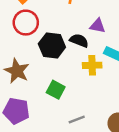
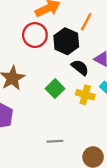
black hexagon: (52, 45) -> (66, 41), moved
green square: (56, 90) -> (55, 89), moved

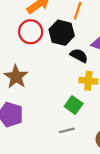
green square: (55, 89) -> (74, 105), moved

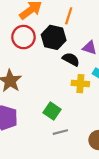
green square: (74, 105) -> (52, 111), moved

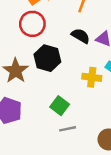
black hexagon: (54, 37) -> (47, 58), moved
black semicircle: (71, 59) -> (81, 36), moved

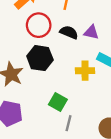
red circle: (32, 24) -> (39, 25), moved
gray line: (68, 129) -> (68, 123), turned -56

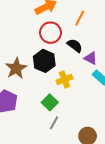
purple triangle: (91, 32) -> (91, 58), moved
yellow cross: (85, 71) -> (65, 79), moved, turned -35

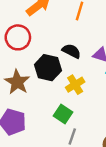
red circle: (51, 33) -> (18, 37), moved
black semicircle: (75, 46) -> (71, 51), moved

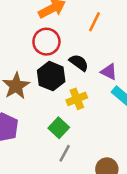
red circle: (18, 37) -> (46, 42), moved

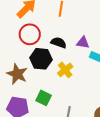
green square: (59, 128) -> (44, 98), moved

